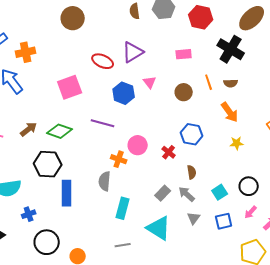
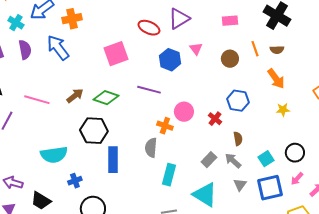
blue square: (224, 221) -> (270, 188), size x1.5

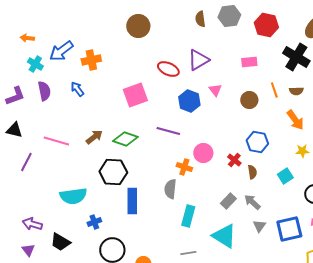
blue arrow: (58, 48) -> (77, 89), size x0.6
brown semicircle: (238, 139) -> (252, 172), moved
cyan square: (266, 159) -> (285, 176), moved

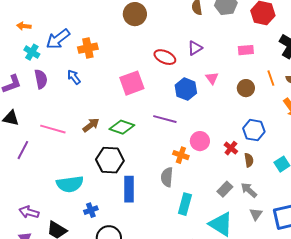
purple triangle: (198, 60) -> (195, 48), size x0.7

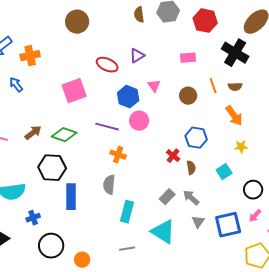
pink circle: (200, 141) -> (139, 121), moved
orange cross: (181, 155) -> (118, 155), moved

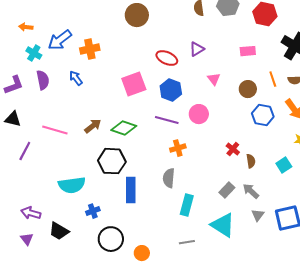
blue hexagon: (128, 97) -> (171, 90), moved
blue hexagon: (196, 138) -> (263, 115), moved
orange cross: (118, 155) -> (178, 148), turned -35

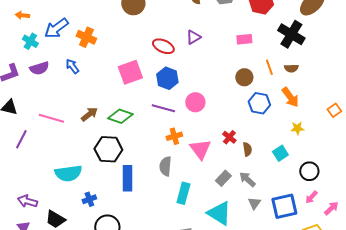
orange cross: (90, 49) -> (86, 37), turned 36
pink triangle: (214, 79) -> (200, 149), moved, size x1.6
purple semicircle: (43, 80) -> (39, 68), turned 84

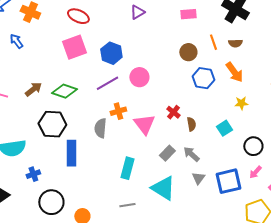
red ellipse: (163, 46) -> (78, 16), moved
purple line: (163, 108) -> (107, 83), turned -45
gray semicircle: (165, 166) -> (100, 128), moved

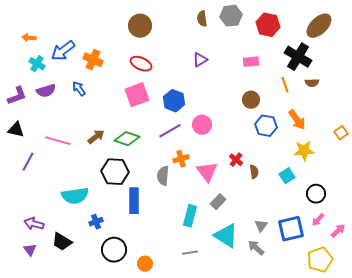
orange line: (213, 42) -> (285, 85), moved
brown semicircle: (235, 43) -> (312, 83), moved
yellow star: (241, 103) -> (304, 151), size x1.5
gray rectangle: (167, 153) -> (218, 202), moved
gray arrow: (191, 154) -> (256, 248), moved

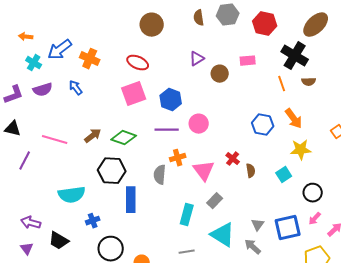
brown circle: (140, 26) -> (152, 25), moved
brown circle: (251, 100) -> (220, 74), moved
purple line: (170, 131) -> (167, 130), turned 30

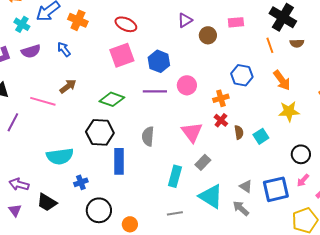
blue hexagon: (263, 125) -> (242, 75), moved
brown arrow: (93, 136) -> (68, 86), moved
orange cross: (178, 158) -> (221, 98), moved
cyan square: (284, 175) -> (261, 136), moved
gray triangle: (258, 225) -> (246, 186), turned -32

